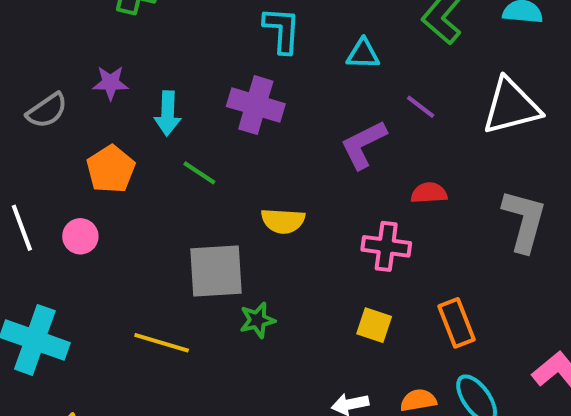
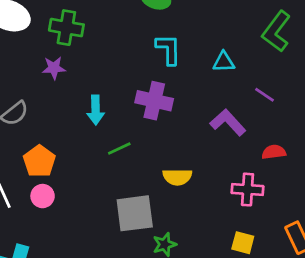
purple star: (111, 83) -> (54, 68), moved
purple L-shape: (363, 144) -> (228, 122), turned 78
orange pentagon: (111, 169) -> (39, 161), moved
green line: (199, 173) -> (119, 148), turned -55

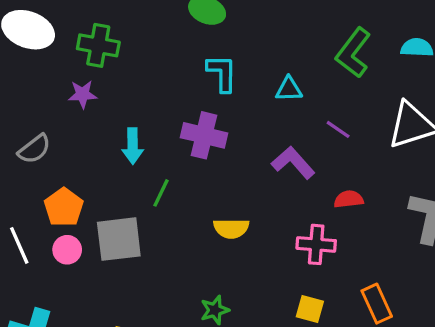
green line: (119, 148) -> (161, 193), turned -40
gray square: (135, 213) -> (119, 239), moved

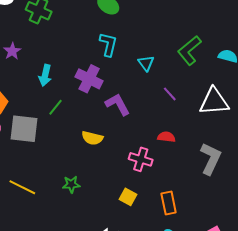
cyan triangle: (289, 89) -> (146, 63), turned 42
purple star: (83, 94) -> (12, 51), moved, turned 30
purple L-shape: (293, 163) -> (118, 104), moved

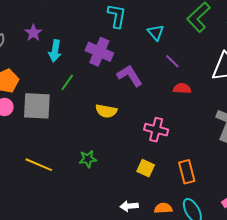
purple star: (12, 51) -> (33, 33), moved
purple line: (170, 94) -> (172, 61), moved
red semicircle: (166, 137) -> (182, 88), moved

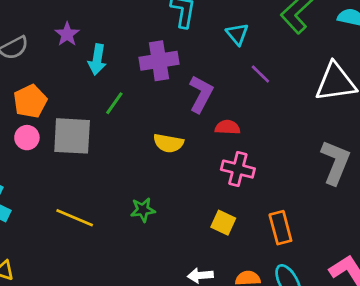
purple cross: (99, 52) -> (159, 61), turned -32
purple L-shape: (130, 76) -> (201, 94), turned 60
red semicircle: (182, 88) -> (228, 127), moved

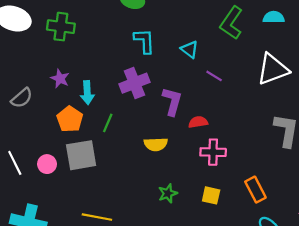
orange pentagon: (30, 101) -> (70, 119), moved
green star: (143, 210) -> (168, 193), moved

